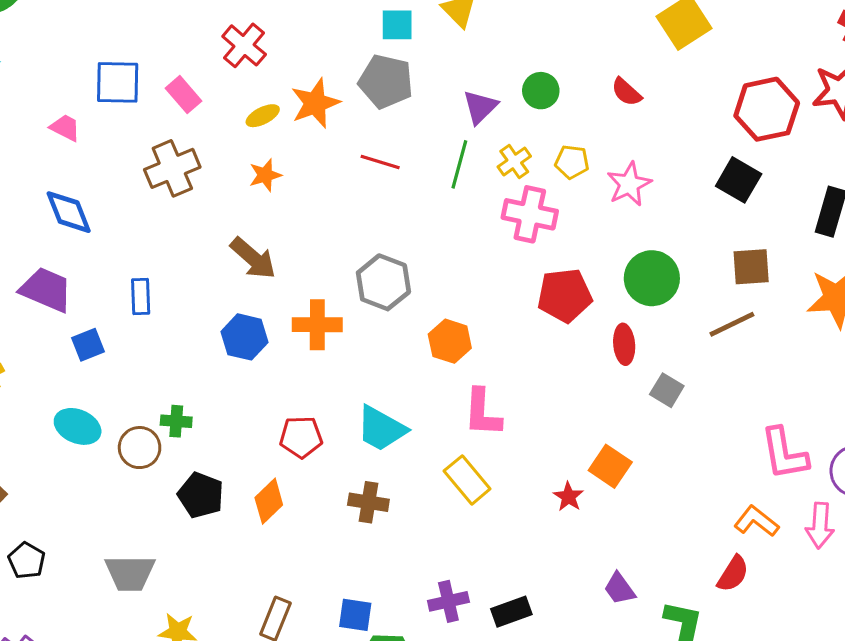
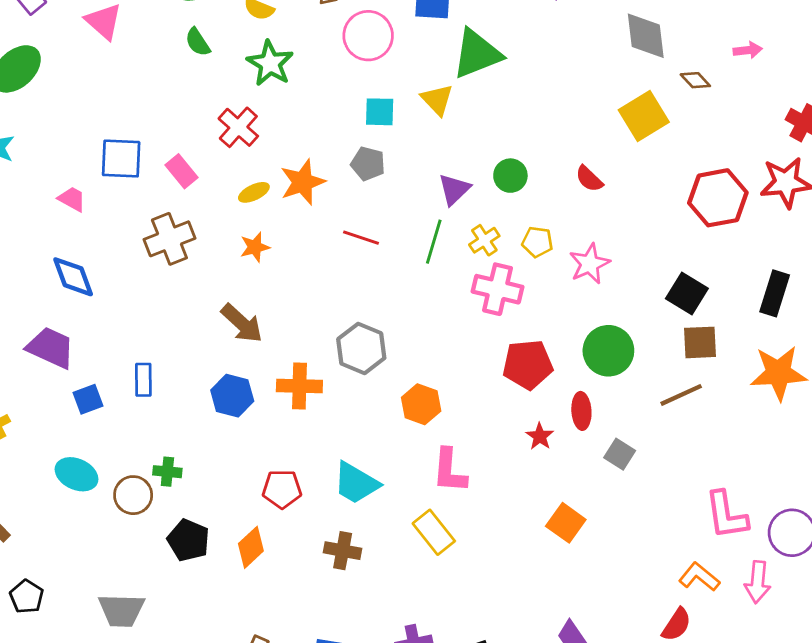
gray pentagon: (386, 81) -> (368, 164), size x0.7
black square: (739, 180) -> (687, 294), moved
blue rectangle: (141, 296) -> (143, 380), moved
red star: (568, 497) -> (540, 436), moved

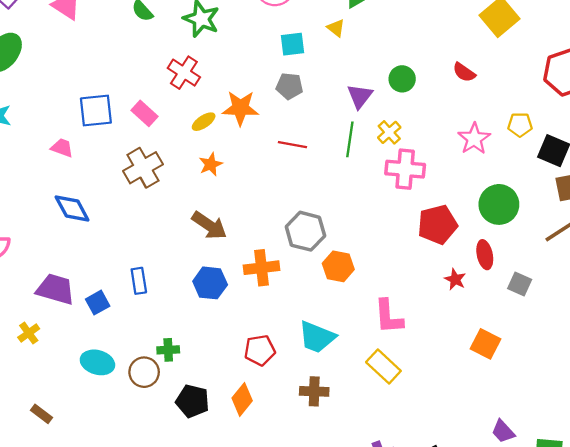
yellow triangle: (437, 100) -> (336, 28), size x0.7
orange star: (303, 182) -> (240, 108), turned 30
yellow pentagon: (537, 242) -> (520, 125), moved
purple trapezoid: (51, 348) -> (55, 289), moved
orange hexagon: (421, 404) -> (338, 266), moved

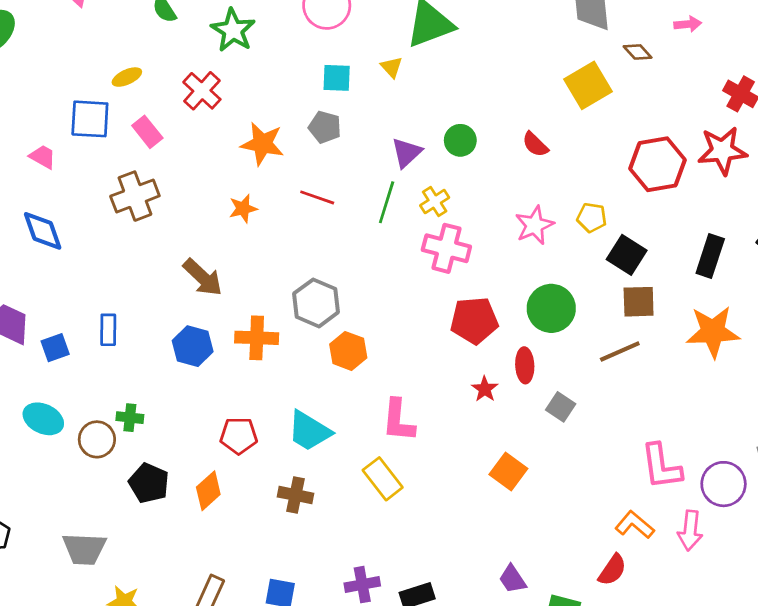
yellow ellipse: (204, 122) -> (127, 77), moved
orange star: (211, 164) -> (243, 209), moved

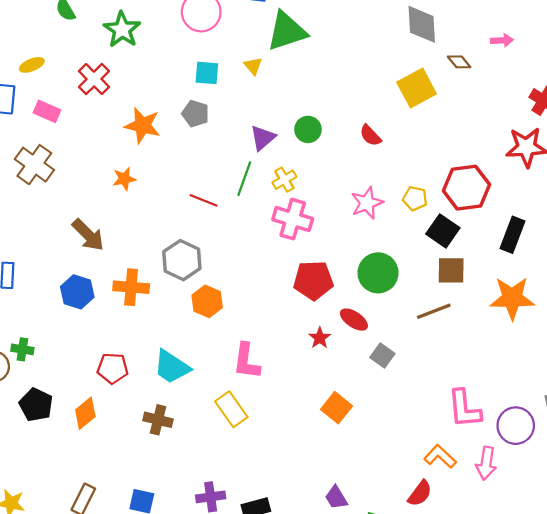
pink rectangle: (147, 132) -> (47, 111), turned -30
red hexagon: (657, 164) -> (466, 188), moved
brown cross: (135, 196) -> (34, 165), turned -36
red line: (317, 197) -> (204, 200), moved
red ellipse: (525, 365) -> (354, 320), turned -56

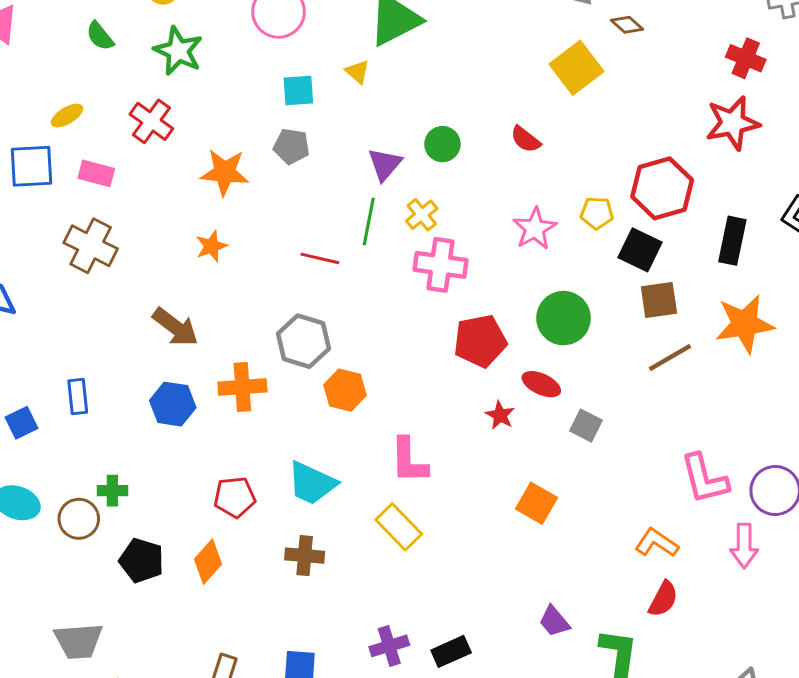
brown line: (434, 311) -> (670, 358), moved
orange L-shape: (440, 457) -> (657, 543), moved

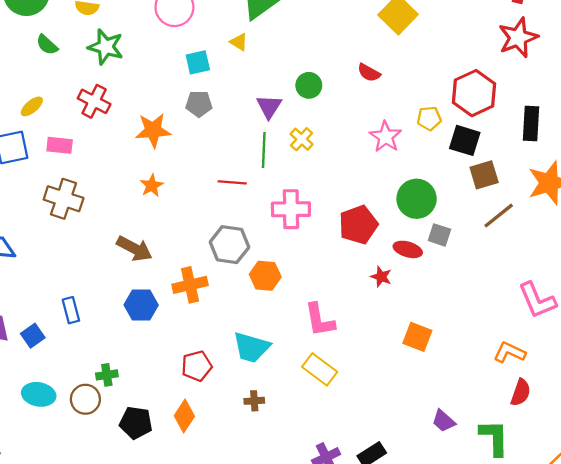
pink cross: (441, 265) -> (291, 209), moved
gray square: (586, 426) -> (439, 235), moved
brown cross: (305, 556) -> (254, 401), size x0.7

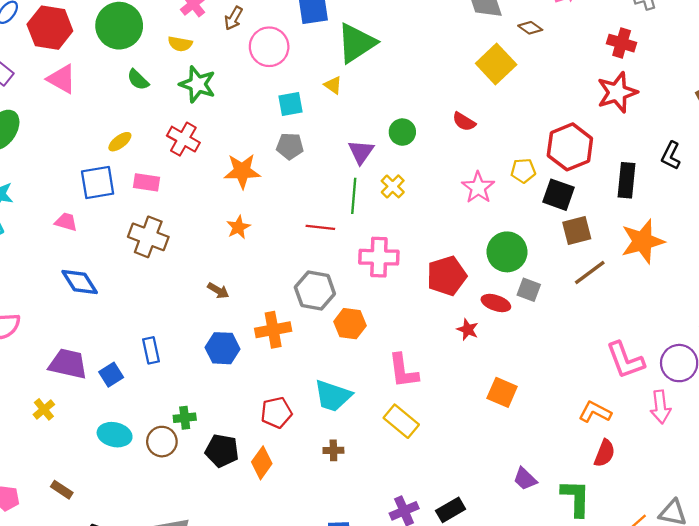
brown arrow: (134, 249) -> (218, 291), size x0.6
black pentagon: (136, 423) -> (222, 451), moved

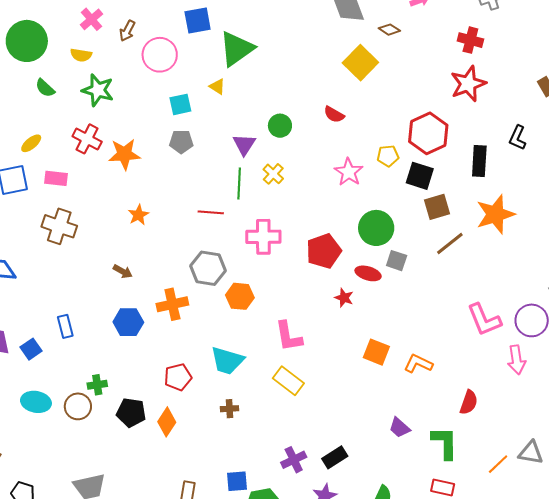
orange star: (242, 171) -> (124, 154), moved
orange L-shape: (595, 412) -> (418, 364), moved

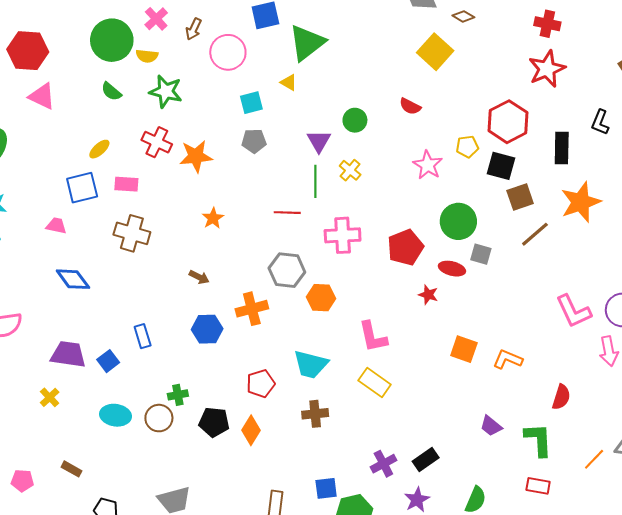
green circle: (27, 41) -> (112, 40), moved
brown cross: (230, 409) -> (315, 414), size x1.4

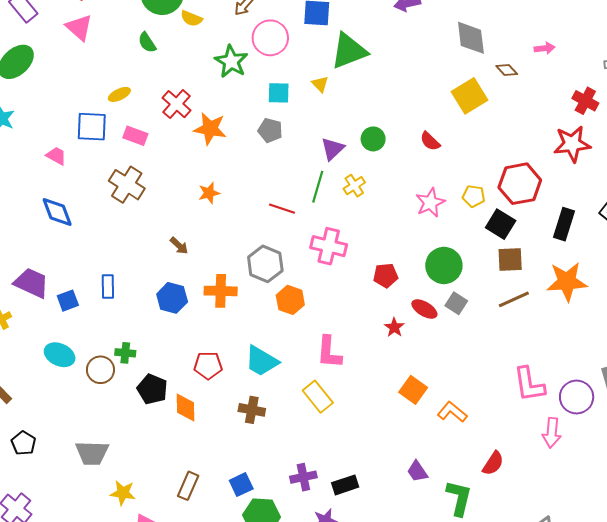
green star: (166, 91) -> (231, 61), moved
red pentagon: (405, 247) -> (386, 275), size x0.7
orange diamond: (251, 430) -> (186, 408), turned -48
blue square: (326, 488) -> (241, 485), turned -35

